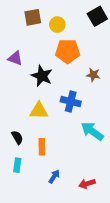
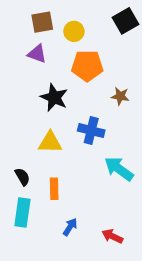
purple triangle: (15, 58) -> (37, 54), moved
cyan rectangle: (17, 165) -> (22, 212), size x1.5
red arrow: (87, 184) -> (112, 236), turned 42

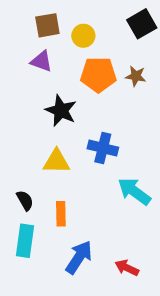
brown star: (120, 96) -> (136, 76), moved
blue arrow: (70, 227) -> (79, 257), size x1.6

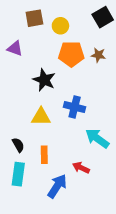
purple triangle: (41, 61) -> (15, 49), moved
red arrow: (127, 268) -> (81, 168), moved

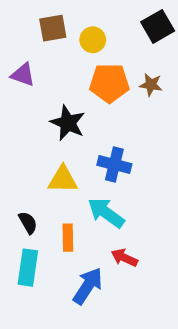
cyan arrow: (97, 138) -> (106, 213), moved

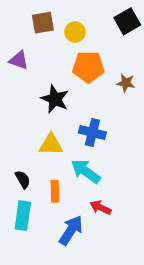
brown star: (151, 85) -> (126, 83), moved

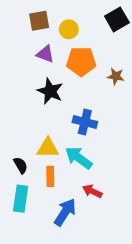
purple triangle: (19, 60) -> (45, 54), moved
yellow triangle: (51, 145) -> (48, 148), moved

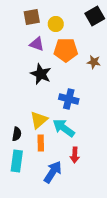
yellow triangle: (48, 148) -> (39, 120), turned -42
black semicircle: (21, 165) -> (17, 134), turned 40
red arrow: (92, 191) -> (75, 155), turned -112

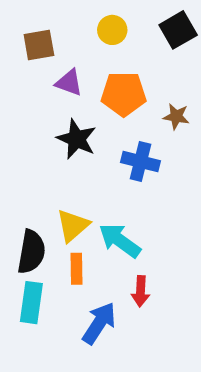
brown square: (32, 17) -> (39, 45), moved
yellow circle: (56, 24) -> (112, 30), moved
blue cross: (69, 99) -> (140, 162), moved
black semicircle: (17, 134) -> (31, 252), size x1.6

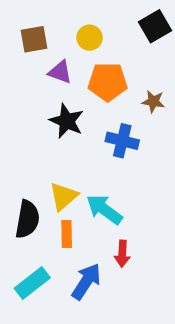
yellow circle: (112, 30) -> (90, 38), moved
cyan rectangle: (31, 303) -> (32, 283), moved, turned 44

